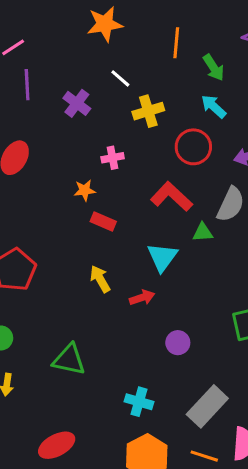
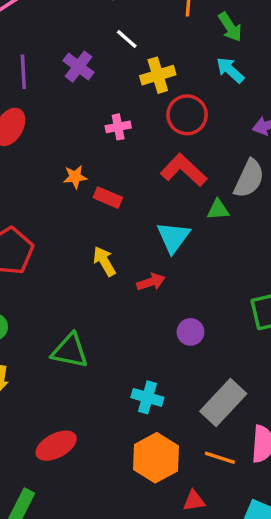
purple line: (27, 85) -> (23, 72), moved
red circle: (193, 147) -> (187, 115), moved
orange star: (85, 190) -> (75, 177), moved

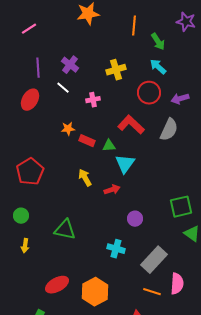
white line: (127, 39) -> (63, 88), moved
red circle: (187, 115) -> (149, 93), moved
green triangle: (218, 210) -> (109, 146), moved
cyan cross: (147, 397) -> (116, 249), moved
orange hexagon: (156, 458) -> (95, 292), moved

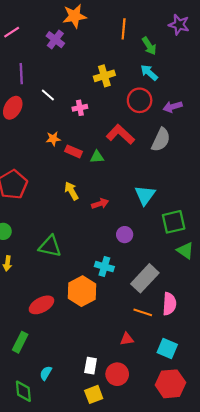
purple cross: (70, 65) -> (55, 40), moved
cyan triangle: (125, 164) -> (145, 195), moved
orange hexagon: (95, 292) -> (82, 291), moved

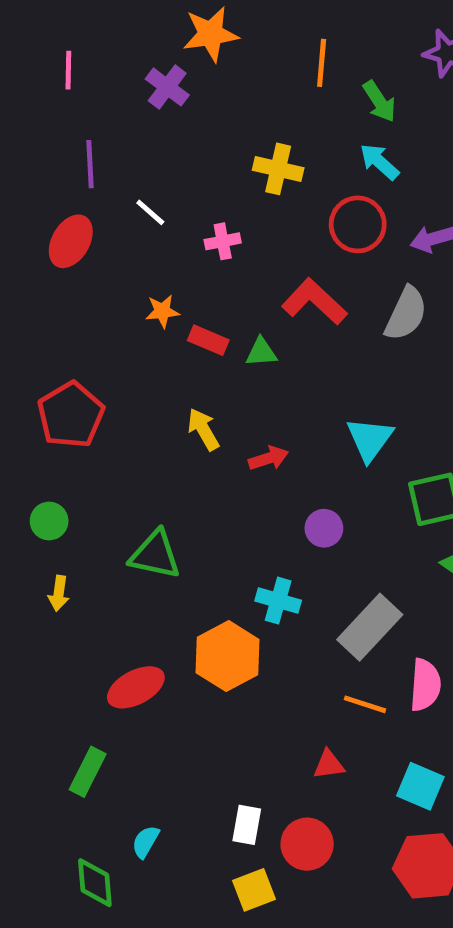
pink line: (12, 32) -> (68, 70), turned -56
yellow cross: (104, 76) -> (278, 169), turned 30

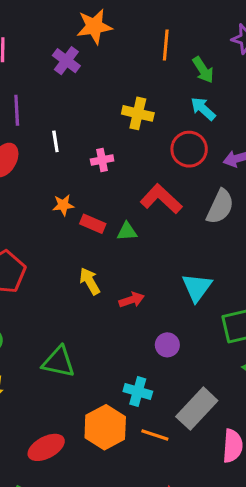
white line: (150, 212) -> (55, 141), turned 40
orange line: (365, 704) -> (155, 435), moved

